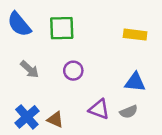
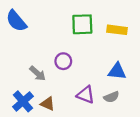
green square: (62, 28) -> (82, 24), moved
gray arrow: (30, 69) -> (38, 73), moved

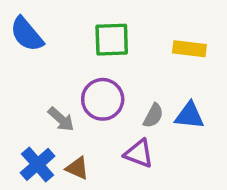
green square: (82, 24) -> (112, 40), moved
purple circle: (63, 61) -> (103, 99), size x1.5
gray semicircle: (111, 97) -> (153, 116), moved, turned -40

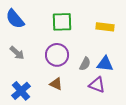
gray arrow: (61, 119) -> (17, 53), moved
purple triangle: (139, 154) -> (97, 85), moved
brown triangle: (77, 168) -> (56, 84), moved

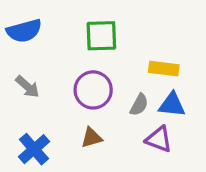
blue semicircle: (15, 19) -> (24, 31), turned -65
yellow rectangle: (105, 27) -> (164, 69), moved
brown triangle: (56, 84) -> (92, 138), turned -40

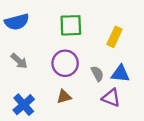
yellow rectangle: (164, 69) -> (115, 37), moved, turned -72
gray semicircle: (139, 105) -> (97, 74), turned -56

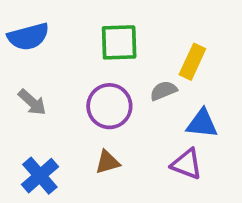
gray semicircle: (97, 74) -> (163, 91), moved, turned -84

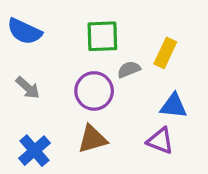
blue semicircle: (28, 37) -> (24, 31), turned 40
gray semicircle: (163, 91) -> (129, 69), moved
brown triangle: (107, 162) -> (92, 139), size x1.4

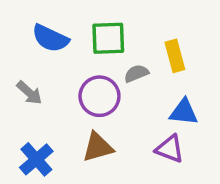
blue semicircle: (24, 31) -> (50, 38), moved
yellow rectangle: (165, 53) -> (175, 56), turned -40

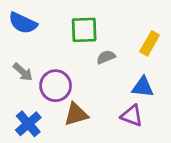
blue semicircle: (50, 38) -> (23, 23), moved
yellow rectangle: (175, 56) -> (150, 43), moved, turned 45
purple circle: (99, 96) -> (56, 86), moved

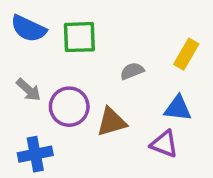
green square: (84, 30) -> (79, 37), moved
brown triangle: (76, 114) -> (112, 122), moved
blue cross: (28, 124) -> (35, 154), turned 30

